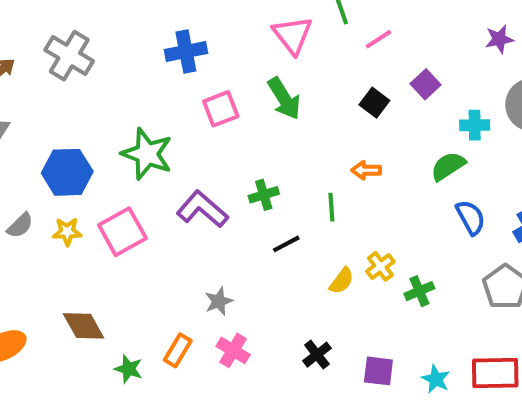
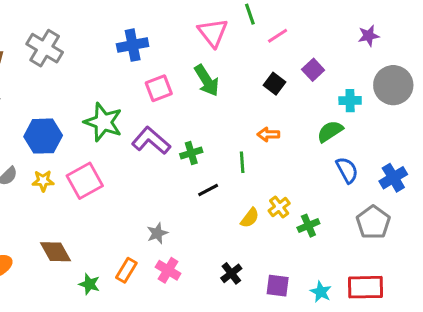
purple L-shape: (202, 209) -> (151, 141), moved

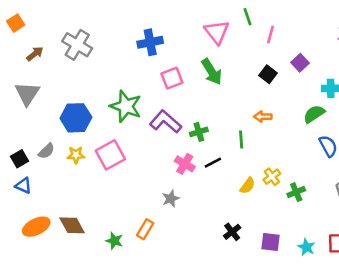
pink line: (278, 36) -> (271, 35), turned -42
brown diamond: (55, 252) -> (72, 225), moved
pink cross: (168, 270) -> (185, 164), moved

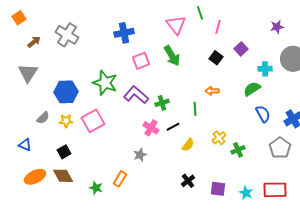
black square: (20, 159) -> (64, 152), moved
yellow semicircle: (248, 186) -> (188, 145), moved

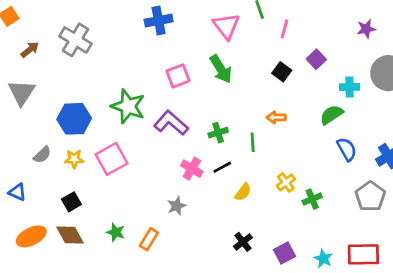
blue cross: (124, 33) -> (159, 21), moved
green cross: (162, 103) -> (218, 133), moved
green star: (96, 188) -> (116, 232), moved
purple square: (218, 189) -> (284, 253), turned -35

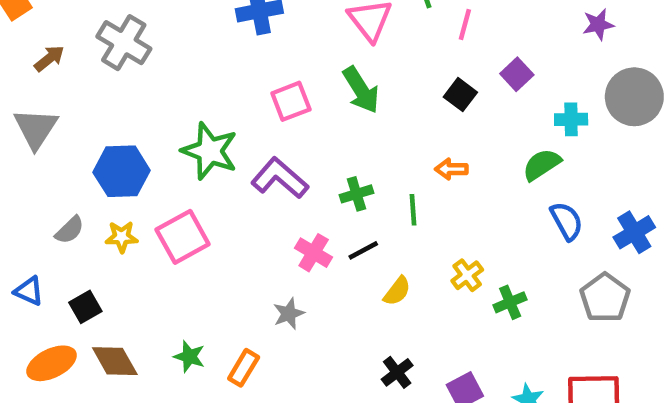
black square: (71, 202) -> (85, 307), moved

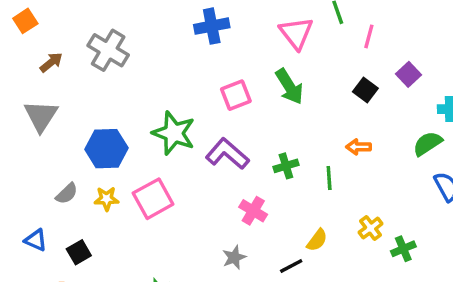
black line: (363, 250) -> (291, 266), moved

